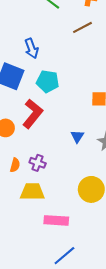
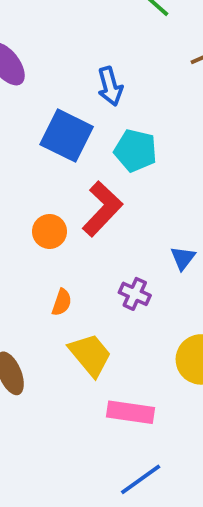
purple cross: (38, 163) -> (135, 294), moved
yellow trapezoid: (32, 192) -> (90, 355), turned 45

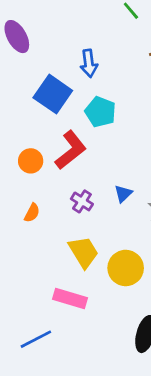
purple cross: (135, 294) -> (82, 201), moved
yellow trapezoid: (90, 355) -> (84, 252), moved
blue line: (141, 479) -> (36, 339), moved

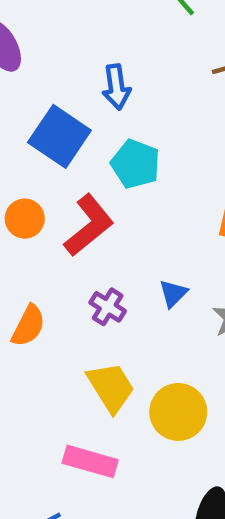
orange circle: (31, 161) -> (25, 219), moved
orange semicircle: (32, 213) -> (28, 326), size x1.4

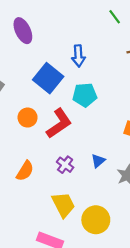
cyan pentagon: (135, 164) -> (85, 95), turned -30

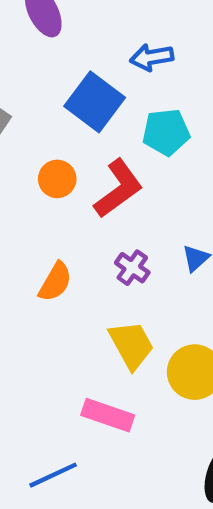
blue arrow: (78, 56) -> (152, 57), turned 85

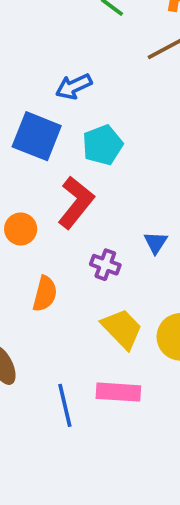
orange circle: (57, 179) -> (21, 229), moved
blue line: (53, 475) -> (65, 405), moved, turned -63

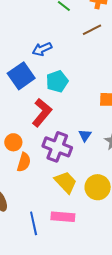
blue square: (37, 136) -> (21, 76), turned 32
orange circle: (21, 229) -> (13, 142), moved
purple cross: (105, 265) -> (57, 147), size x1.8

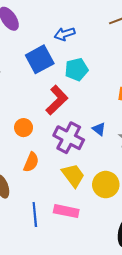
blue triangle: (85, 135) -> (99, 129), turned -32
orange semicircle: (24, 162) -> (31, 162), moved

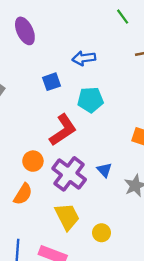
blue square: (40, 59) -> (51, 82), size x0.6
orange circle: (24, 128) -> (33, 161), moved
yellow circle: (106, 185) -> (102, 233), size x0.6

